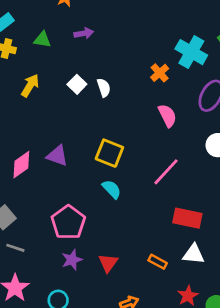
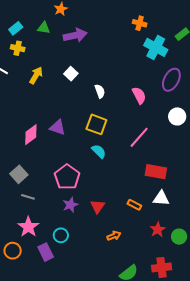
purple arrow: (84, 33) -> (75, 35), size x1.6
green triangle: (42, 40) -> (44, 28), moved
orange cross: (160, 73) -> (140, 23), moved, turned -32
white semicircle: (104, 88) -> (100, 91), moved

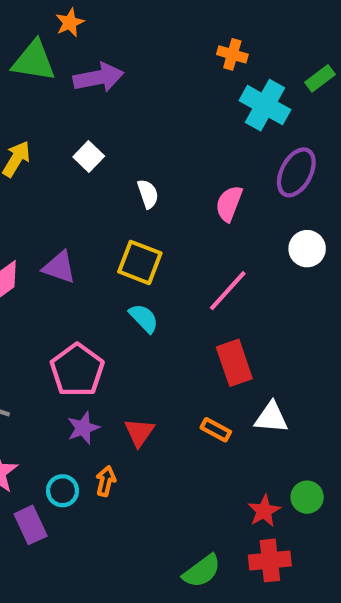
green triangle: (44, 28) -> (34, 61), size x1.6
pink semicircle: (139, 95) -> (229, 204), turned -132
red rectangle: (156, 172) -> (234, 363), moved, turned 60
red star: (158, 230) -> (264, 511), moved
orange arrow: (114, 236) -> (106, 481), moved, turned -56

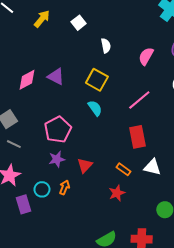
red star: (264, 511) -> (117, 193), moved

